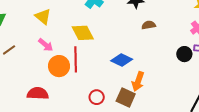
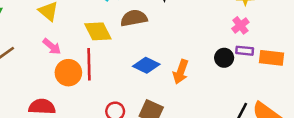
brown semicircle: (149, 25) -> (134, 18), moved, size x1.5
orange arrow: (138, 81) -> (181, 72), moved

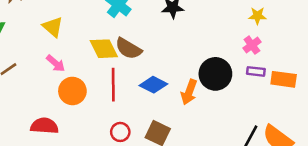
brown semicircle: (134, 18) -> (128, 49), moved, turned -140
black circle: (224, 58) -> (215, 74), moved, size x1.6
red line: (89, 64) -> (113, 85), moved

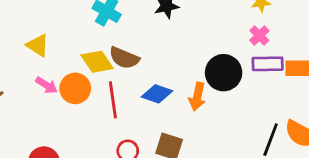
purple rectangle: (256, 71) -> (268, 64), size x1.5
orange circle: (72, 91) -> (75, 88), moved

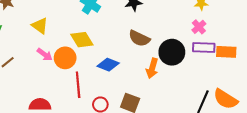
brown semicircle: (124, 58) -> (139, 38), moved
blue diamond: (157, 94) -> (108, 65), moved
red line: (113, 100) -> (78, 85), moved

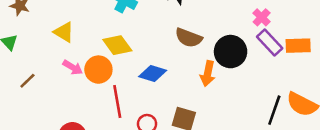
purple rectangle: (204, 47) -> (270, 42), turned 50

